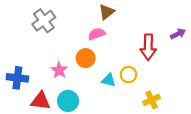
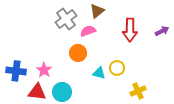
gray cross: (44, 21) -> (66, 19), moved
red arrow: (148, 47) -> (130, 30), moved
pink star: (59, 70) -> (44, 70), moved

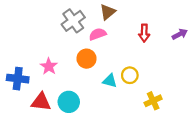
red arrow: (130, 30) -> (144, 33), size x0.7
pink star: (44, 70) -> (49, 66), moved

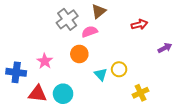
red arrow: (144, 33) -> (139, 24), moved, turned -105
purple arrow: (180, 34) -> (165, 48), moved
cyan triangle: (110, 81) -> (101, 74), turned 32

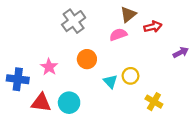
brown triangle: (99, 11) -> (128, 14), moved
pink semicircle: (90, 32) -> (118, 35), moved
yellow cross: (140, 93) -> (154, 102), turned -35

